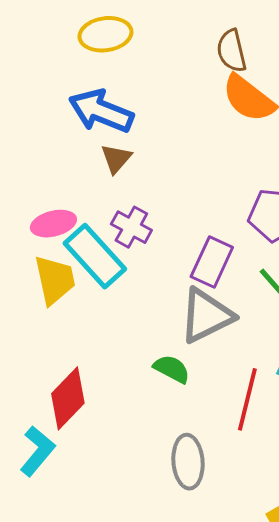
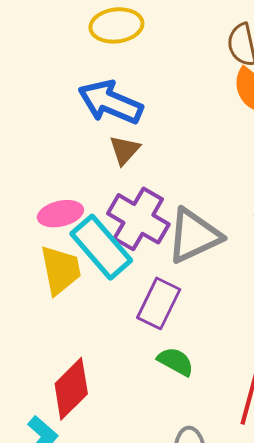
purple cross: (131, 227) -> (138, 219), size x1.5
purple rectangle: (212, 262) -> (159, 303), moved
gray triangle: (206, 316) -> (194, 236), moved

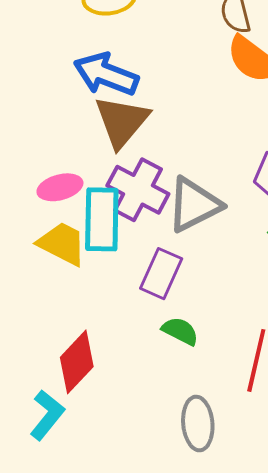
brown triangle: (124, 150) -> (122, 121), size x1.8
cyan rectangle: (101, 247) -> (102, 219), turned 44
yellow trapezoid: (61, 270) -> (62, 244), turned -50

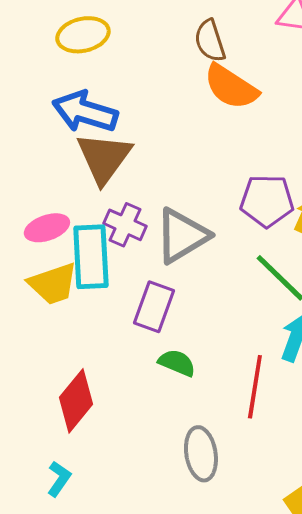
purple cross: (138, 190) -> (125, 225), size x0.7
yellow trapezoid: (62, 244) -> (53, 284), turned 138
cyan L-shape: (47, 415) -> (59, 479), moved, size x0.7

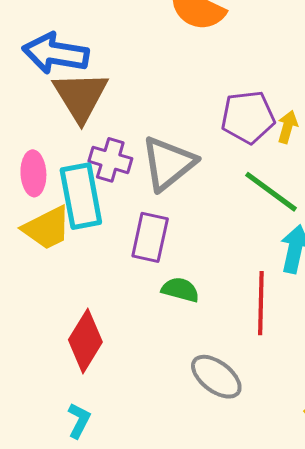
pink ellipse: (47, 228) -> (33, 173), turned -66
gray ellipse: (201, 454) -> (216, 377), turned -36

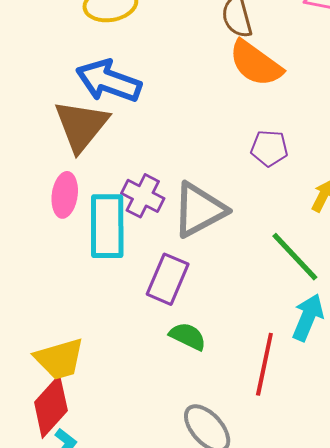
brown triangle: (81, 96) -> (81, 126), moved
purple pentagon: (248, 117) -> (269, 148), moved, size x0.7
yellow trapezoid: (47, 228) -> (59, 359), moved
red diamond: (85, 341) -> (51, 406), moved

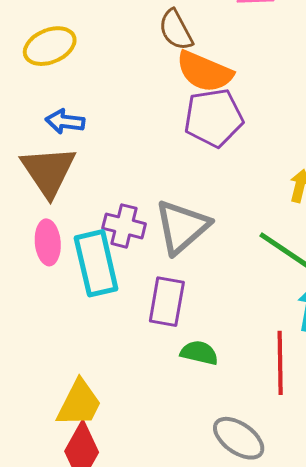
blue arrow: (109, 81) -> (65, 122), size x0.6
purple pentagon: (269, 148) -> (214, 118), moved, size x1.6
yellow trapezoid: (59, 359) -> (79, 403), turned -34

